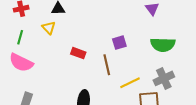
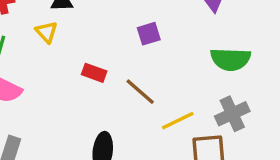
purple square: (119, 43) -> (149, 34), moved
brown line: (107, 65) -> (140, 92), turned -36

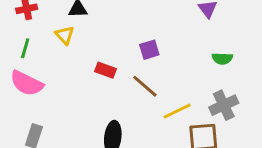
purple square: (149, 34) -> (149, 50), moved
green semicircle: (231, 59) -> (222, 58), size x0.6

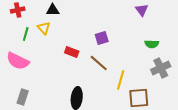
green line: (25, 48) -> (26, 34), moved
gray cross: (224, 105) -> (161, 68), moved
yellow line: (177, 111) -> (121, 80), turned -48

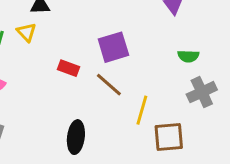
purple square: (102, 38) -> (113, 47), size x1.5

